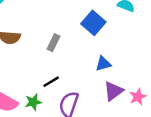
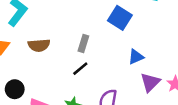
black line: (51, 82) -> (80, 69), moved

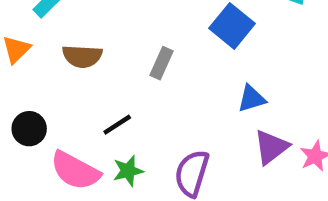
black line: (80, 69) -> (117, 125), moved

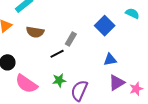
black line: (117, 125) -> (57, 54), moved
green star: (128, 171) -> (59, 80), moved

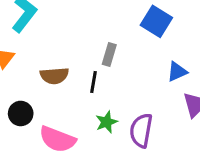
brown semicircle: (35, 32) -> (54, 76), moved
black line: (57, 54) -> (94, 82), turned -40

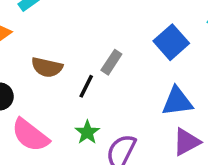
blue triangle: (177, 72) -> (177, 101), size x1.4
green star: (106, 122) -> (87, 132), turned -30

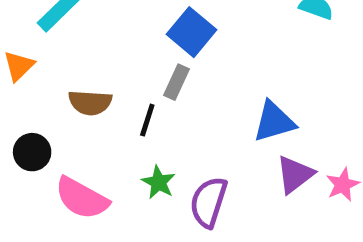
blue square: (171, 42) -> (191, 32), moved

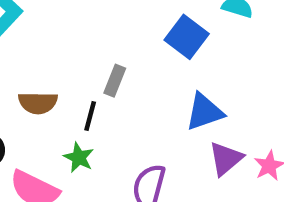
blue square: (191, 32) -> (187, 37), moved
green star: (159, 182) -> (79, 158), moved

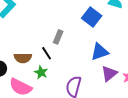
brown semicircle: (38, 103) -> (23, 58), moved
black line: (90, 116) -> (47, 53), turned -48

